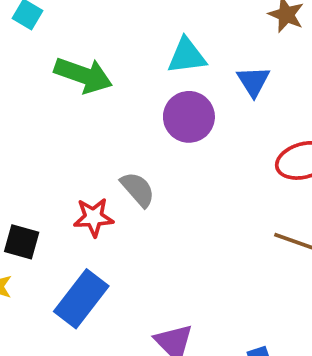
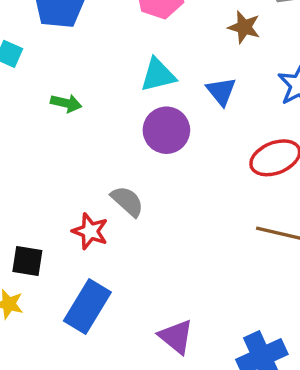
green arrow: (83, 75) -> (66, 103), size x0.6
red star: (94, 217) -> (90, 231), turned 30

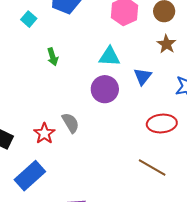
green arrow: (66, 103) -> (53, 57), turned 42

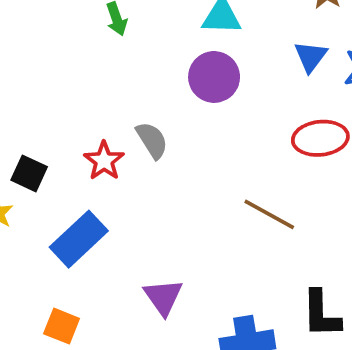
blue triangle: (143, 77) -> (311, 56), moved
brown line: (152, 167) -> (269, 214), moved

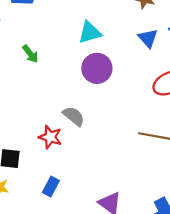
blue rectangle: (79, 239) -> (51, 186), size x0.6

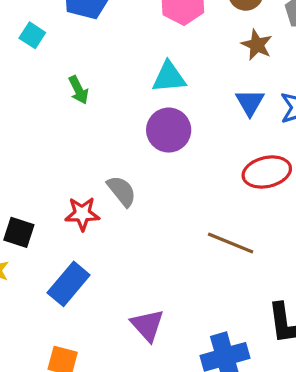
red star: (50, 137) -> (82, 214), turned -30
blue rectangle: (51, 186) -> (69, 284), size x1.5

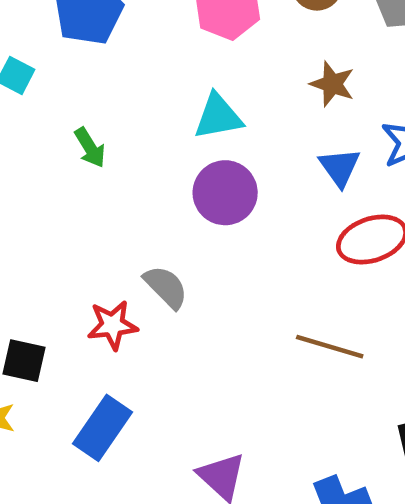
brown star: (257, 45) -> (332, 84), moved
blue triangle: (250, 102) -> (340, 167), moved

